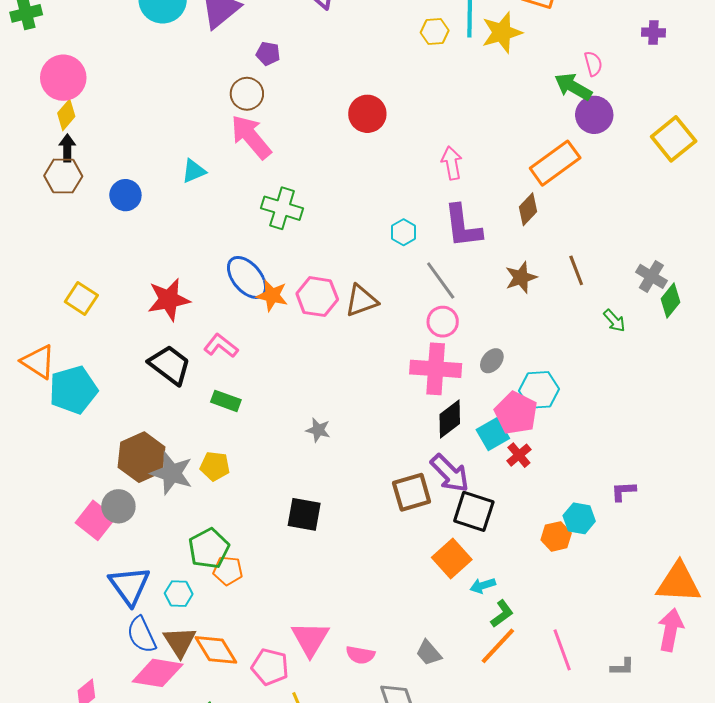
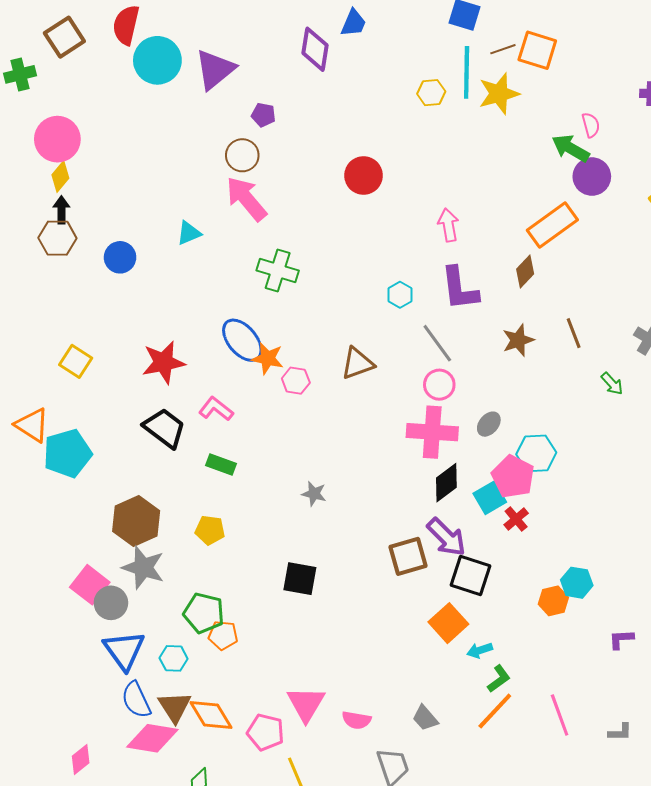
pink hexagon: (317, 297) -> (296, 381), moved, size x0.7
gray star: (172, 473) -> (143, 567), moved
purple L-shape: (623, 491) -> (621, 639), moved
gray circle: (118, 506) -> (111, 603), moved
green pentagon: (209, 548) -> (204, 613), turned -30

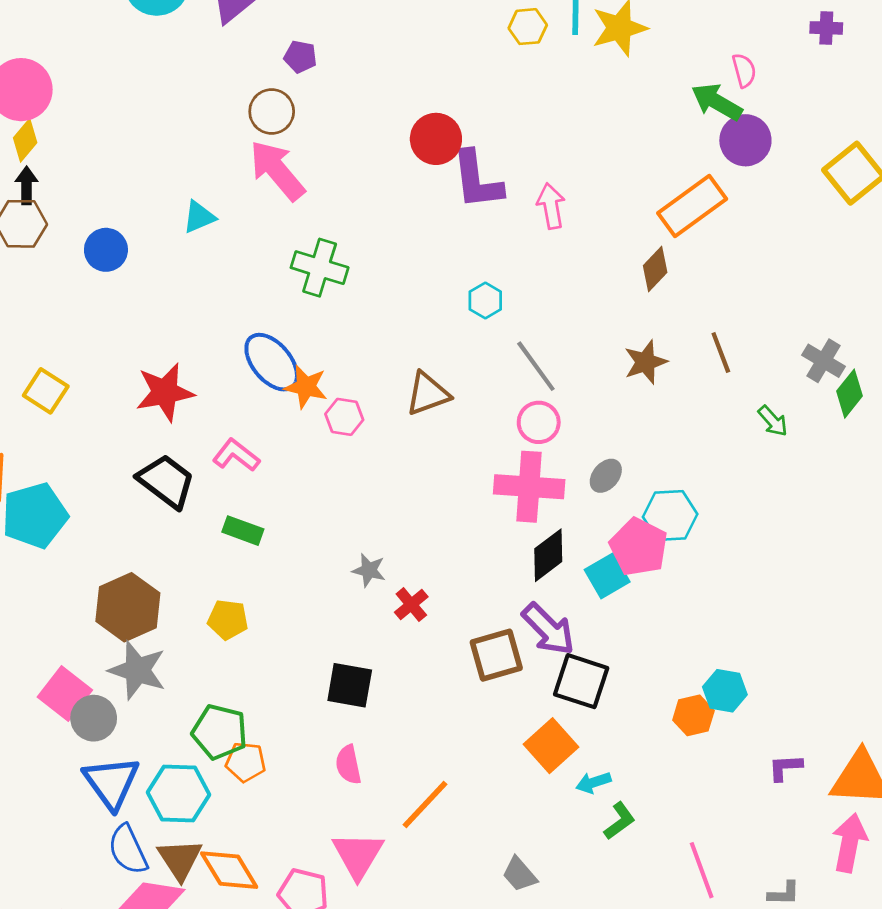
purple L-shape: (459, 289) -> (477, 180), moved
red cross: (516, 519) -> (411, 604), moved
cyan hexagon: (174, 658) -> (179, 793), size x1.6
orange line: (495, 711) -> (425, 804), moved
pink semicircle: (356, 720) -> (348, 765), moved, turned 68

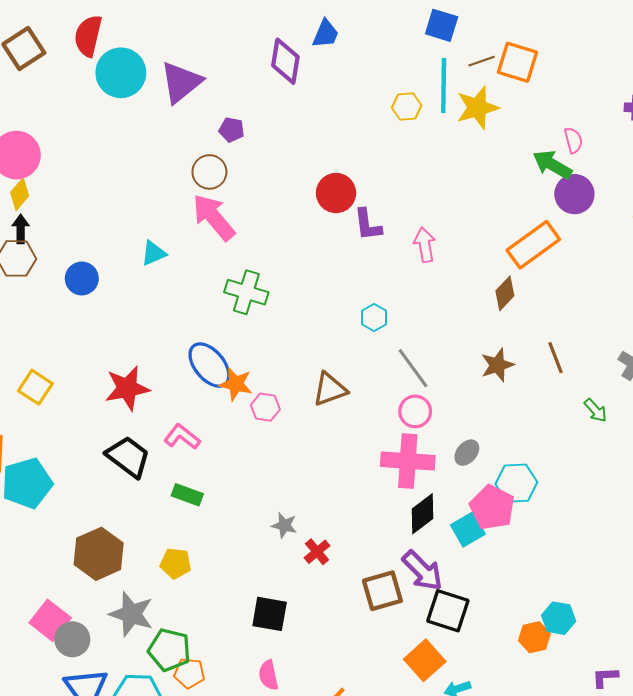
purple L-shape: (477, 180) -> (368, 225), size x0.7
gray star: (137, 670) -> (131, 614), moved

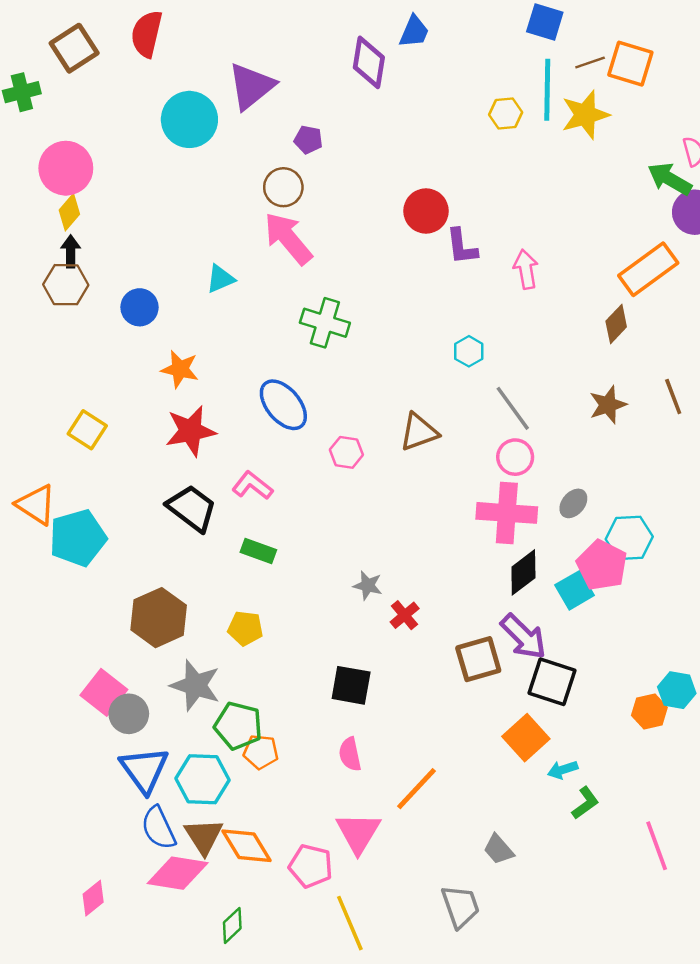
cyan circle: (121, 73) -> (189, 119), moved
orange star: (236, 384) -> (180, 369), moved

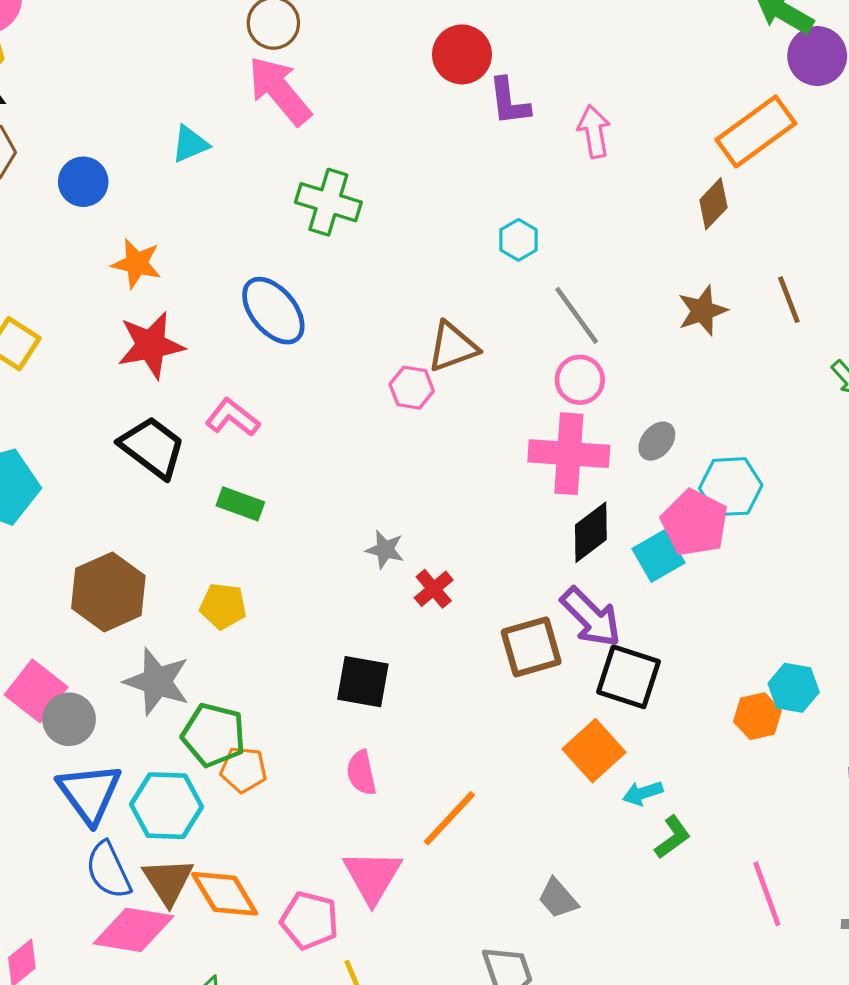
pink hexagon: (346, 452) -> (412, 388), moved

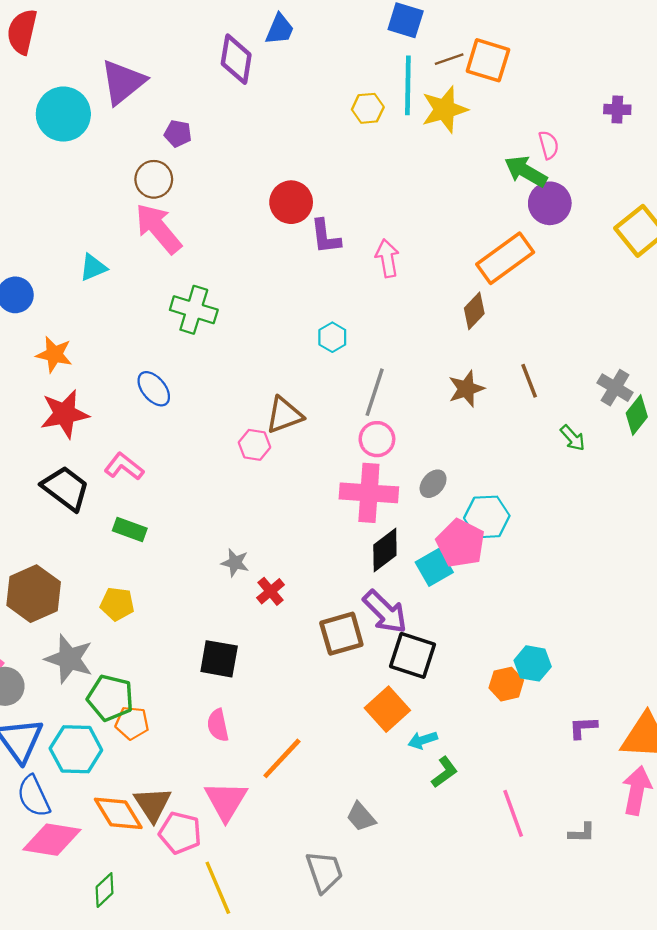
blue ellipse: (273, 311) -> (154, 389), size x0.7
gray line: (577, 315) -> (375, 392), turned 54
brown triangle: (168, 881) -> (153, 804), moved

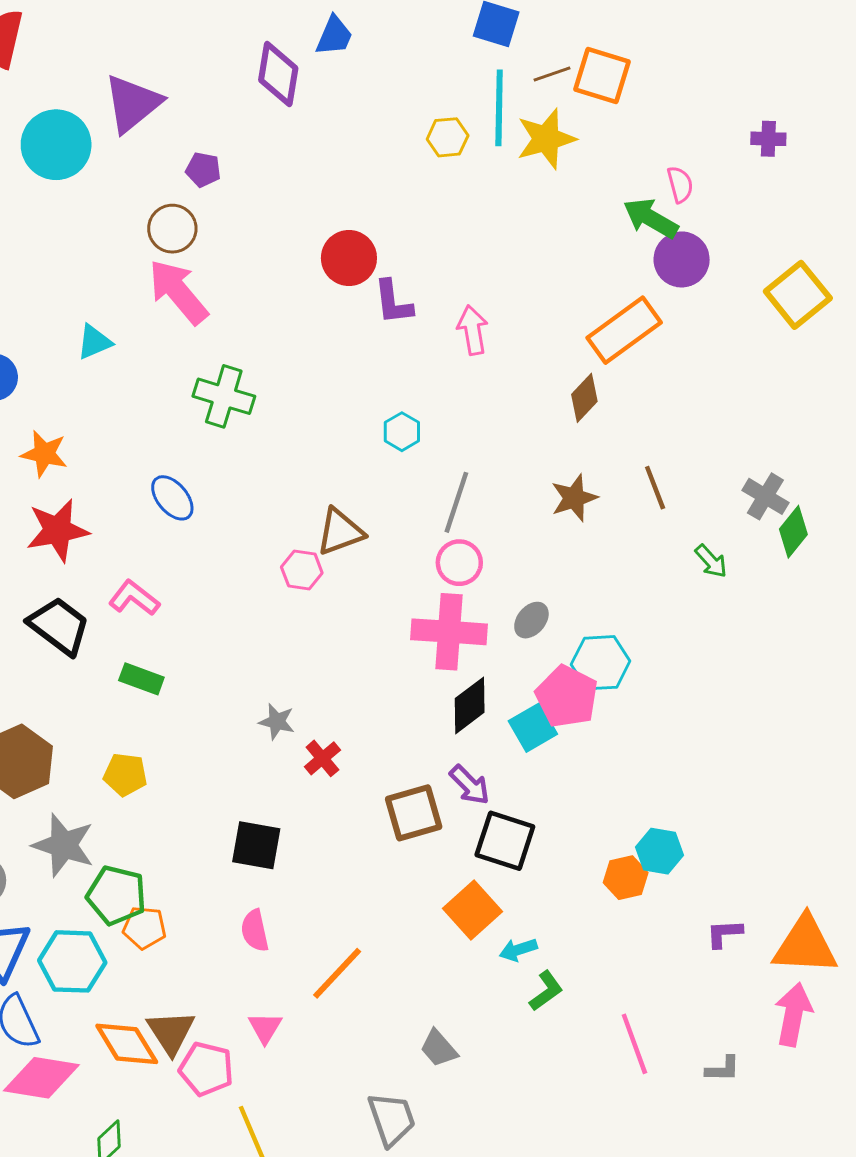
purple arrow: (385, 612) -> (470, 785), size x0.7
pink triangle: (226, 801) -> (265, 1028), size x0.6

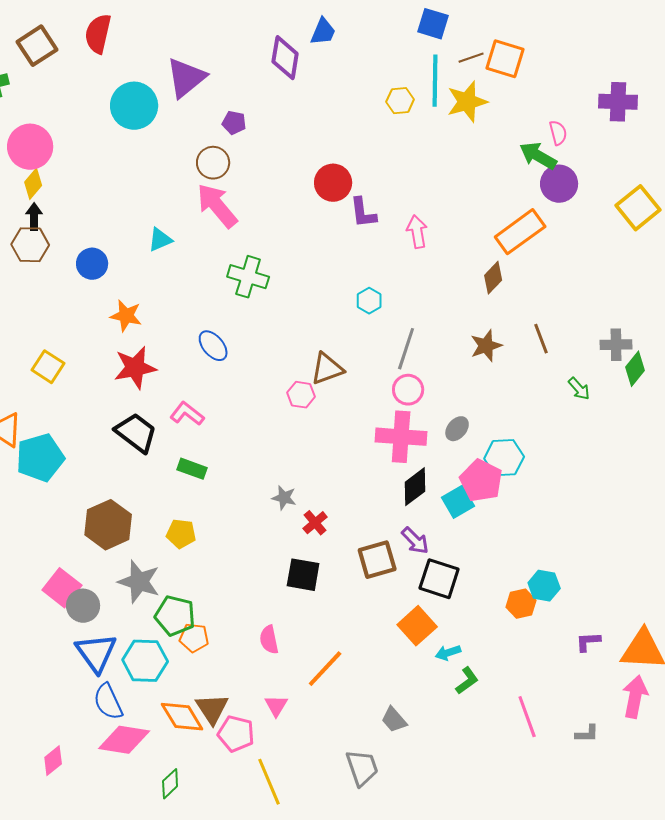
purple cross: (768, 139) -> (618, 102), size x1.6
gray cross: (765, 496) -> (616, 345), turned -32
black square: (256, 845) -> (303, 575), moved

